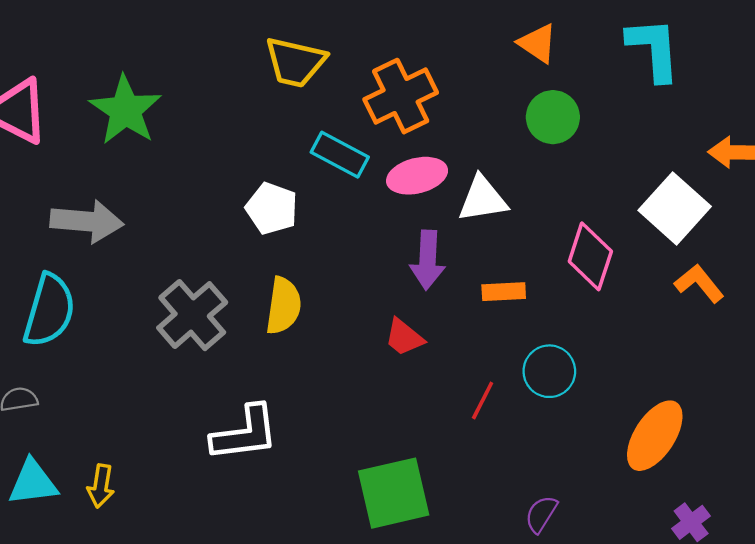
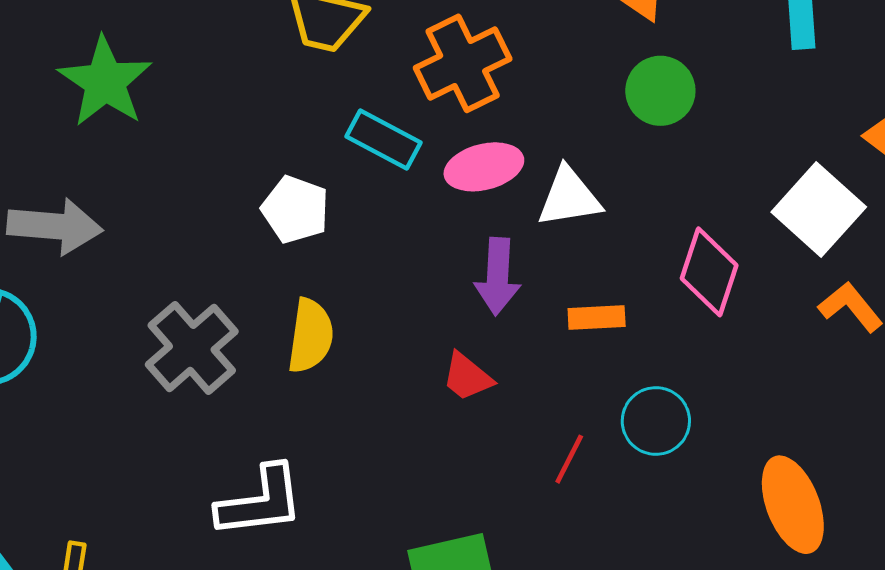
orange ellipse: (655, 436) -> (793, 505), turned -54

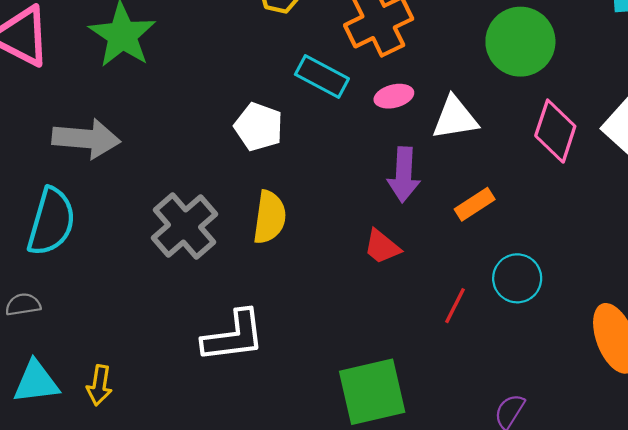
green circle: (660, 91) -> (520, 42), size x1.4
pink ellipse: (484, 167) -> (394, 96), size x0.7
pink diamond: (709, 272) -> (555, 131), moved
orange rectangle: (597, 318) -> (475, 204), turned -30

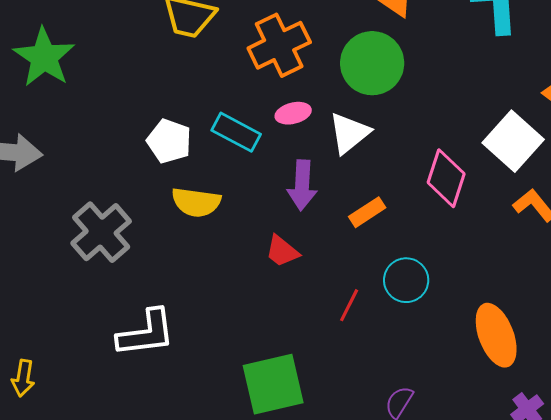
green circle: (520, 42) -> (372, 63), moved
cyan rectangle: (322, 77) -> (236, 132), moved
white triangle: (455, 118) -> (349, 133), turned -30
pink diamond: (555, 131) -> (446, 178), moved
yellow semicircle: (270, 217) -> (196, 202), moved, turned 90

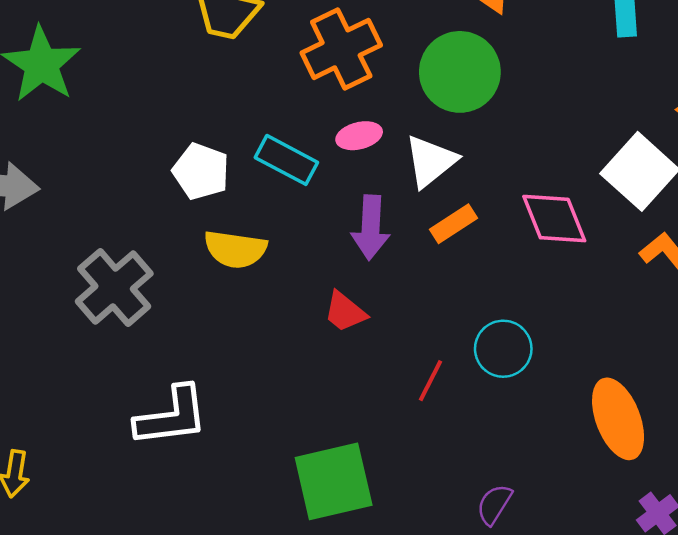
pink diamond: (446, 178) -> (554, 219), turned -40
orange rectangle: (367, 212) -> (453, 224), moved

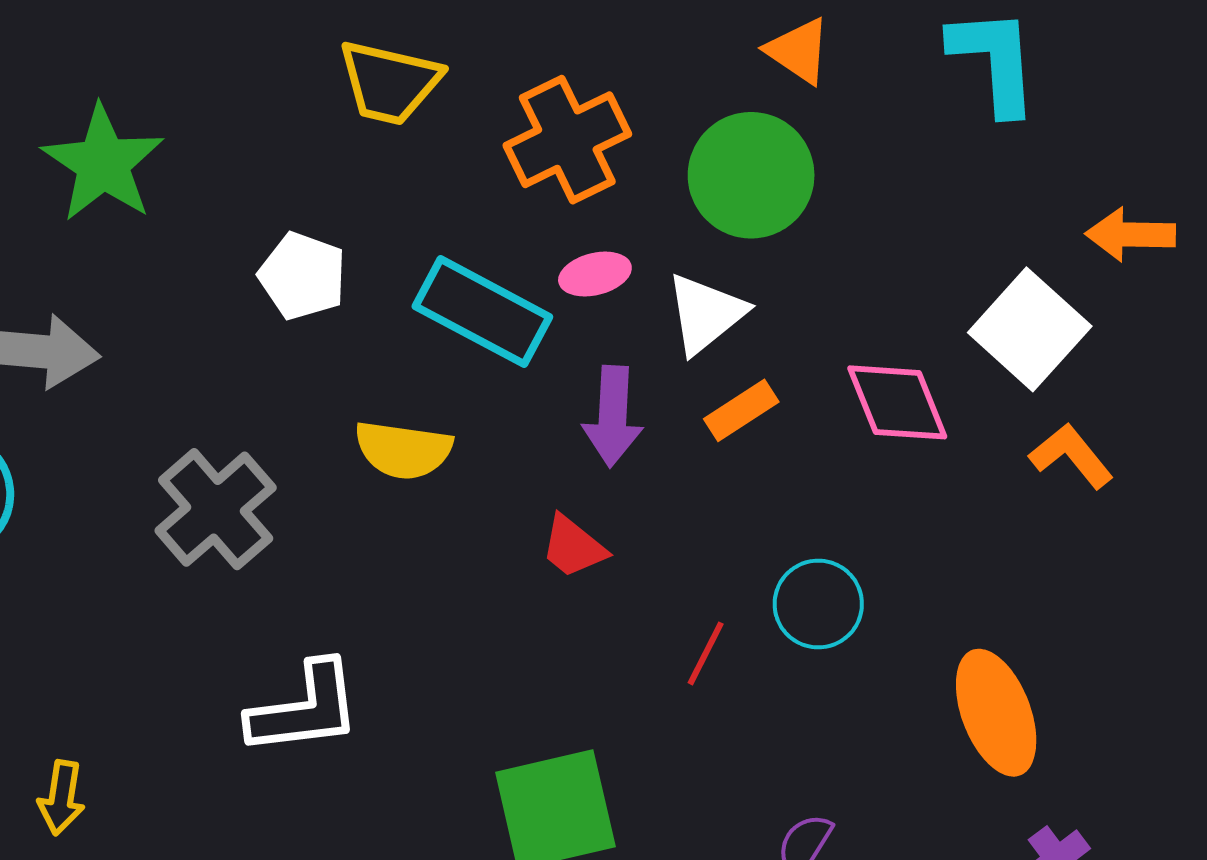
cyan rectangle: (286, 160) -> (482, 312), size x1.4
white pentagon: (201, 171) -> (303, 276), moved

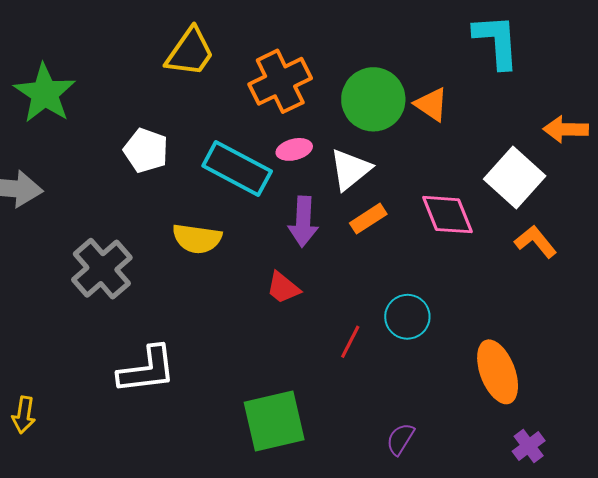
orange triangle: (798, 51) -> (431, 104), moved
yellow trapezoid: (389, 82) -> (190, 52), turned -68

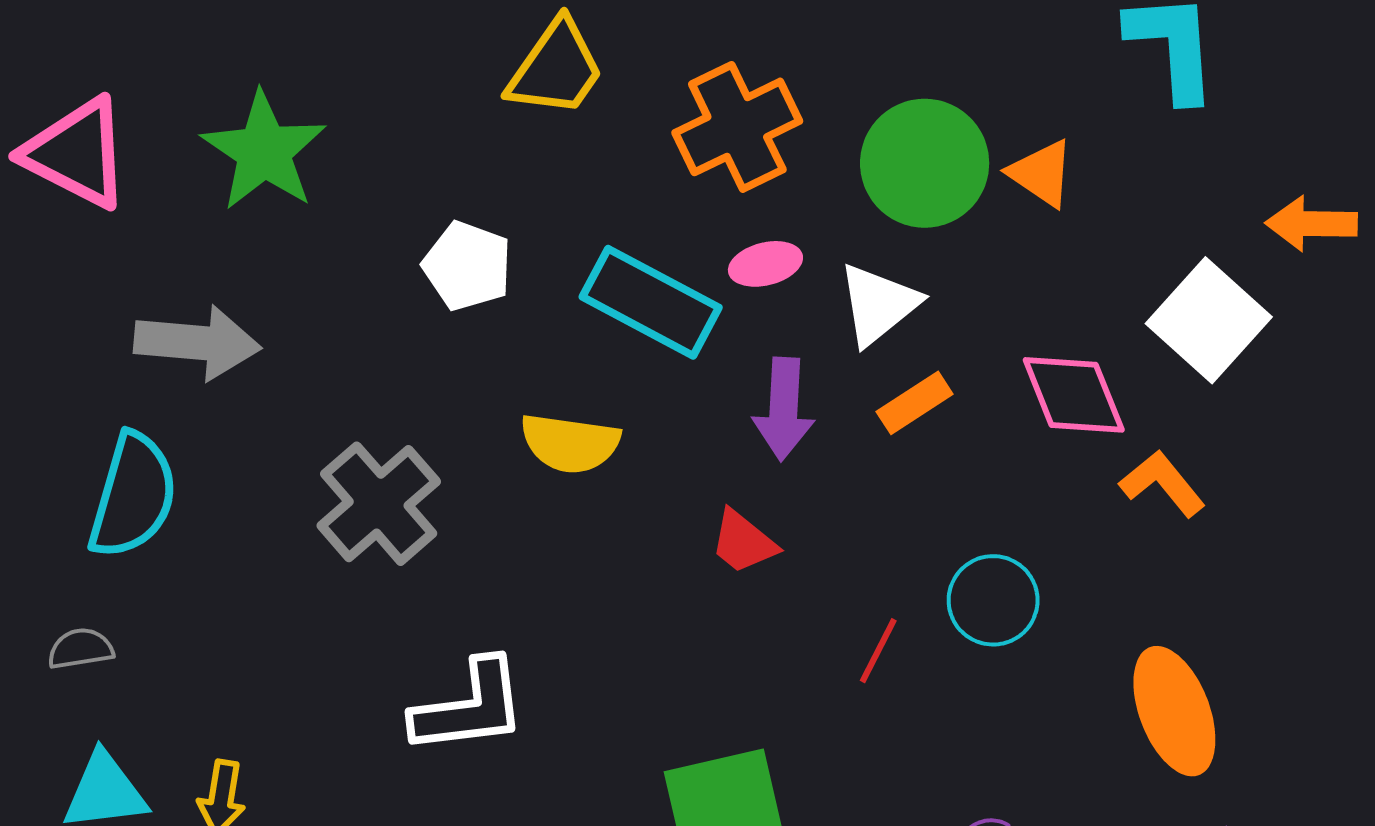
orange L-shape: (536, 242) -> (1162, 484), moved

